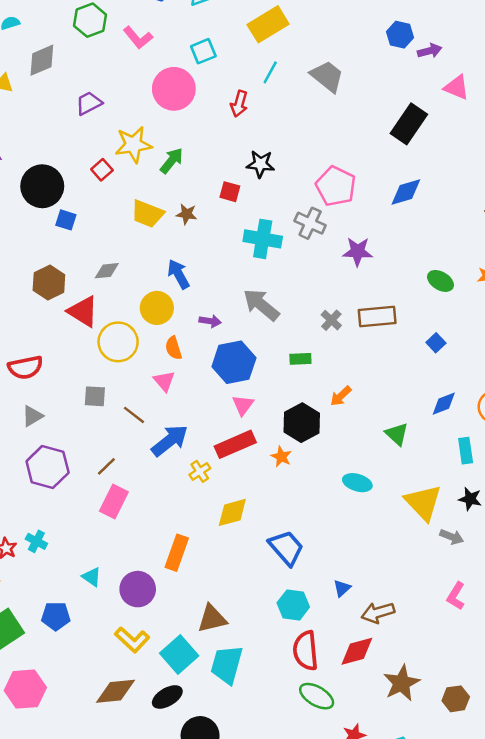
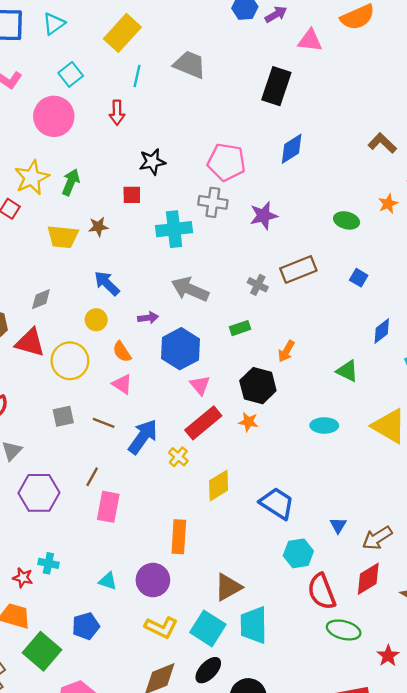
yellow circle: (157, 308) -> (96, 320), size x0.7

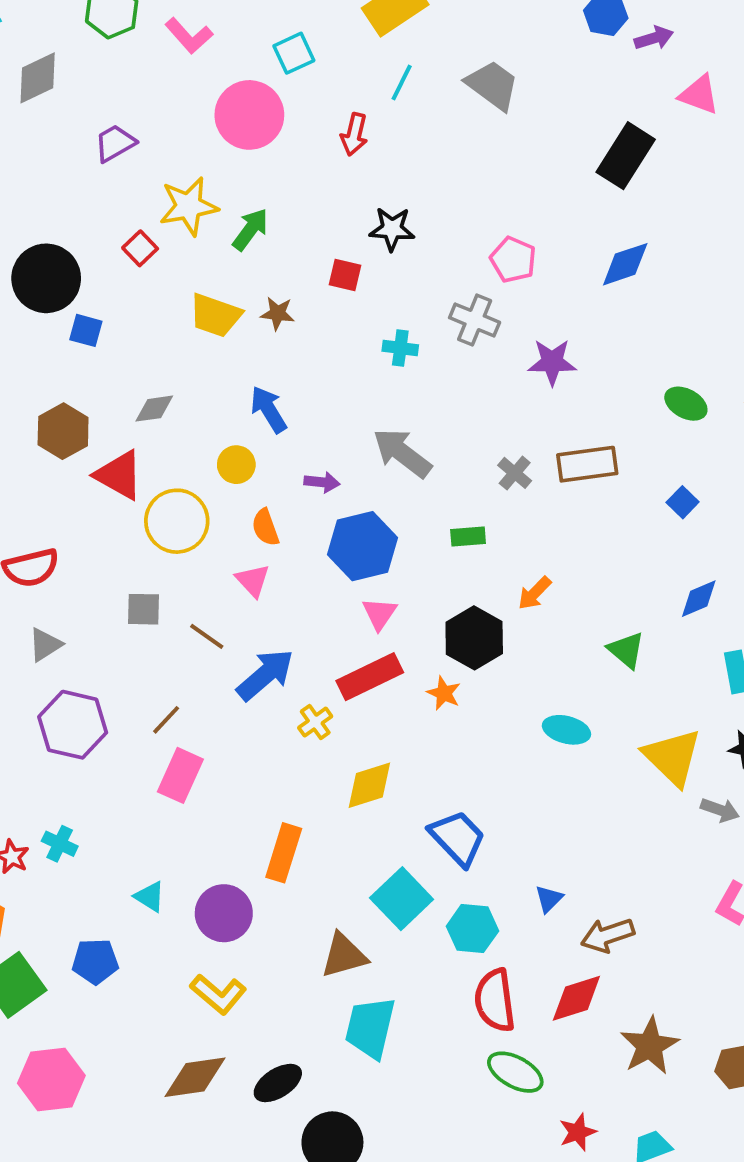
pink pentagon: (226, 162) -> (513, 260), size x0.7
cyan cross: (174, 229) -> (400, 348), size x0.6
cyan square: (208, 628) -> (402, 899), moved

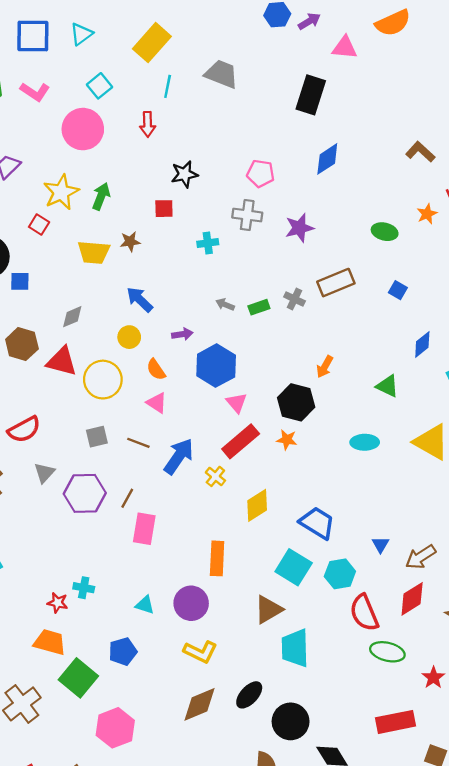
gray arrow: (402, 453) -> (225, 304), size x0.5
green rectangle: (468, 537) -> (259, 307), moved
purple hexagon: (73, 725) -> (85, 493), moved

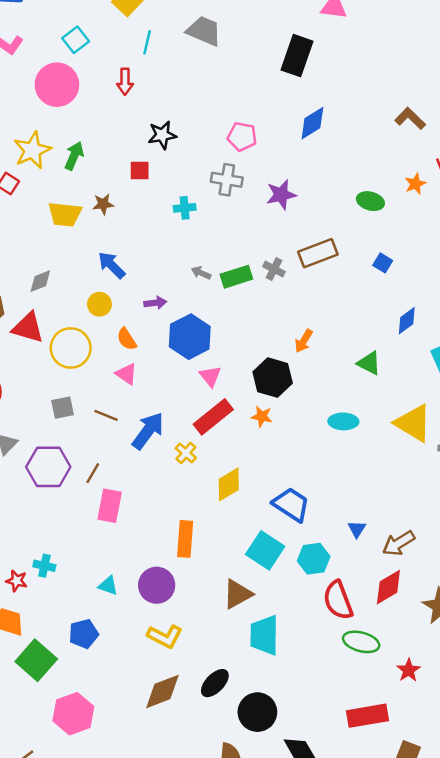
green rectangle: (259, 307) -> (236, 277), size x1.4

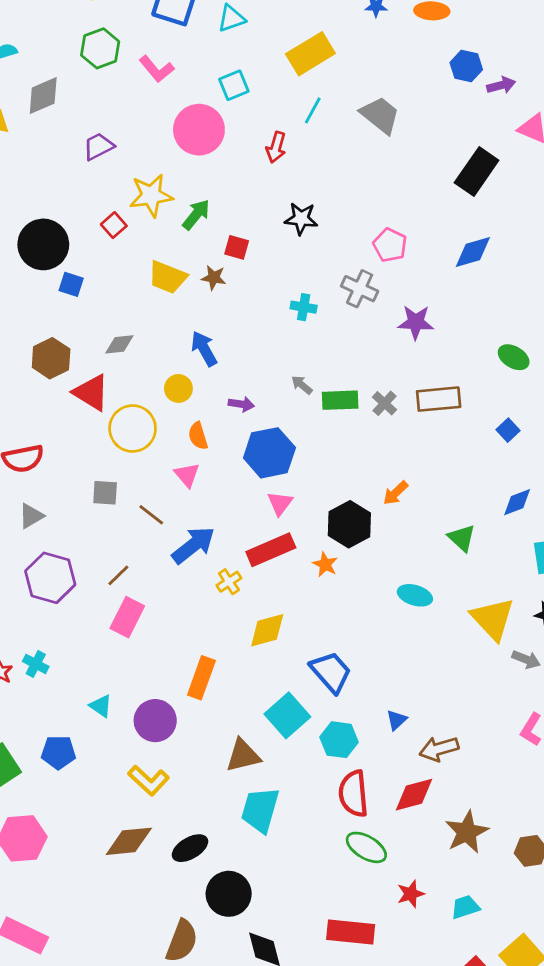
red square: (140, 170) -> (237, 247), moved
purple hexagon: (48, 467) -> (50, 578), moved

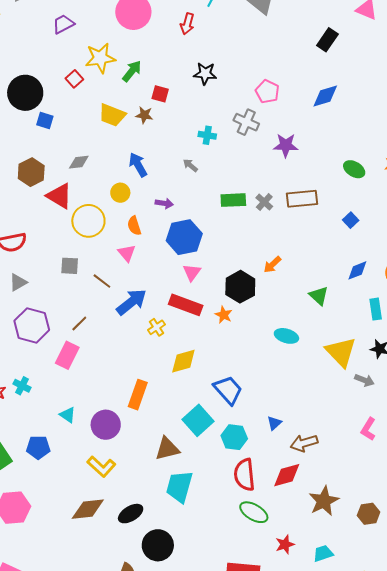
black rectangle: (477, 172) -> (327, 40), size x0.7
gray arrow: (302, 385) -> (190, 165), moved
red rectangle: (271, 550) -> (186, 305), turned 44
pink rectangle: (127, 617) -> (67, 355), moved

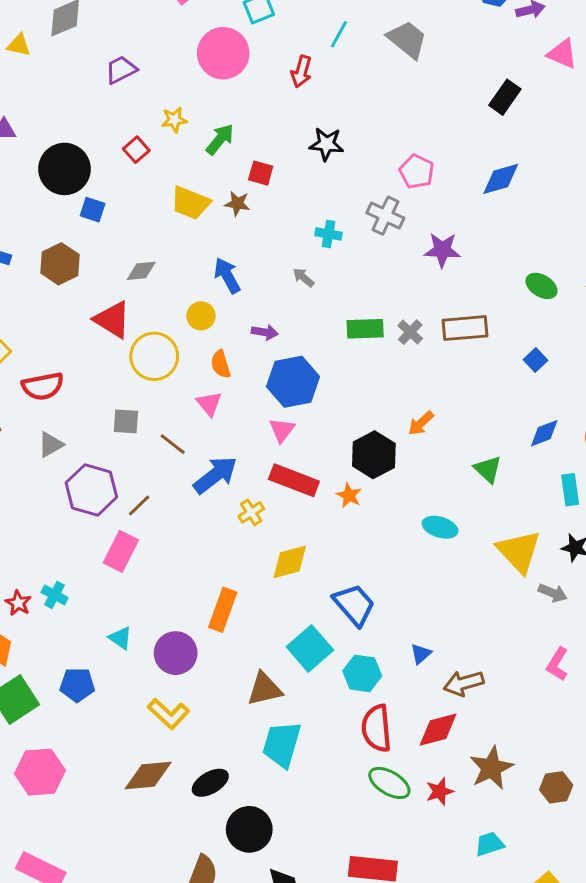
yellow star: (100, 58) -> (174, 120), size x0.6
brown hexagon: (31, 172) -> (60, 264), moved
pink triangle: (192, 272) -> (282, 430), moved
purple hexagon: (32, 325) -> (91, 490), moved
red star: (285, 544) -> (440, 791), moved

